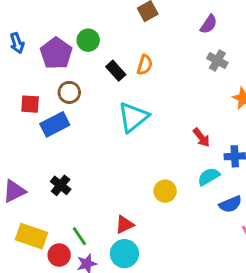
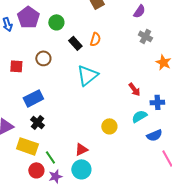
purple pentagon: (56, 53) -> (28, 17), moved
blue rectangle: (55, 124) -> (33, 98), moved
yellow rectangle: (32, 236) -> (27, 146), moved

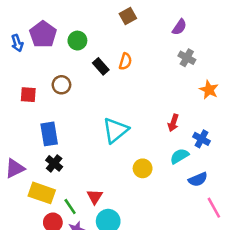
cyan triangle: (87, 75) -> (116, 130), moved
red arrow: (134, 89) -> (173, 123), turned 56
blue rectangle: (33, 98) -> (49, 134), turned -72
blue cross: (157, 102) -> (202, 139), turned 32
red triangle: (81, 149) -> (95, 197), moved, turned -32

